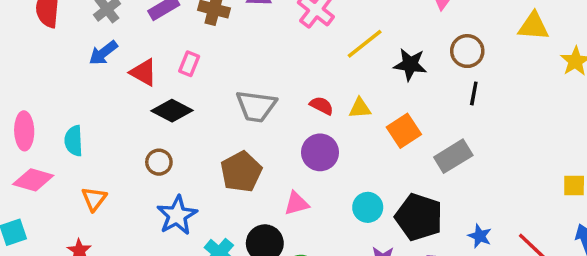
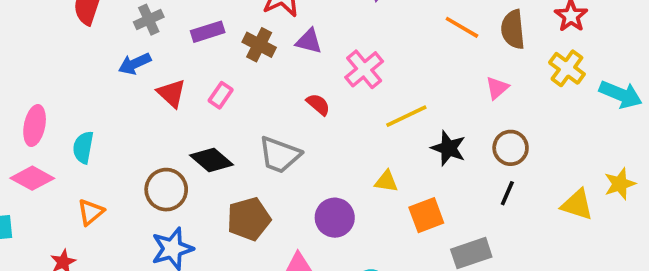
yellow triangle: (533, 26) -> (577, 205), moved
red semicircle: (322, 106) -> (318, 104), moved
black diamond: (172, 111) -> (212, 160), moved
brown circle: (159, 162) -> (166, 190), size x1.5

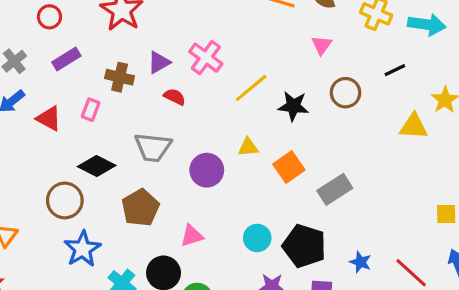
purple triangle: (309, 41) -> (159, 62), moved, turned -30
brown cross: (259, 45) -> (120, 77), moved
black line: (507, 193) -> (395, 70), moved, turned 55
purple circle: (335, 218) -> (207, 170), moved

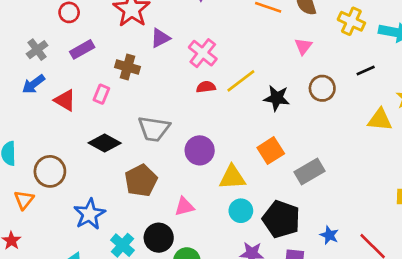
purple triangle: (159, 62) -> (160, 38), moved
red semicircle: (175, 97) -> (206, 87), moved, turned -36
yellow triangle: (248, 147) -> (232, 177), moved, size x1.5
brown circle: (65, 200) -> (50, 171), moved

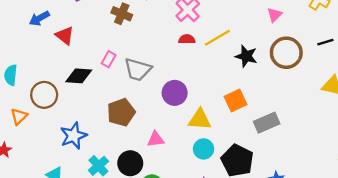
brown circle: (322, 88) -> (286, 53), size x1.4
pink rectangle: (101, 94) -> (109, 59), moved
black diamond: (105, 143) -> (79, 76), moved, turned -32

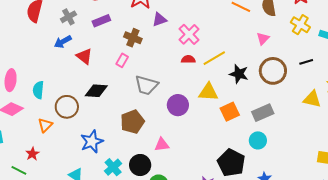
pink rectangle: (109, 59) -> (122, 60), moved
yellow triangle: (200, 119) -> (208, 92), moved
gray rectangle: (267, 123) -> (263, 113), moved
cyan circle: (204, 149) -> (258, 140), moved

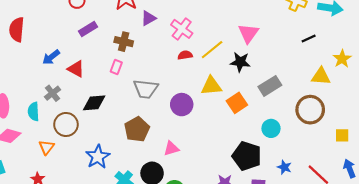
gray cross: (68, 17) -> (52, 93), moved
pink triangle: (263, 39) -> (248, 33), moved, size x1.5
brown circle: (273, 71) -> (310, 110), moved
gray rectangle: (263, 113) -> (270, 86), moved

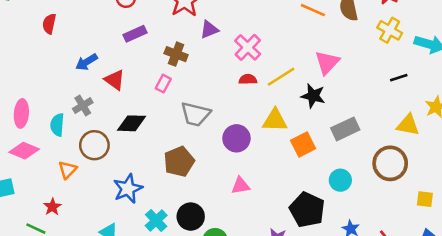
red semicircle: (17, 30) -> (49, 24), size x0.7
pink triangle: (171, 148) -> (240, 186), moved

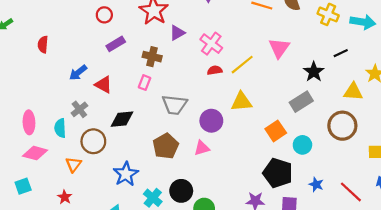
black star: (313, 96) -> (314, 72), moved, turned 30
orange square: (303, 144) -> (276, 131), moved
pink triangle: (240, 186) -> (202, 148), moved

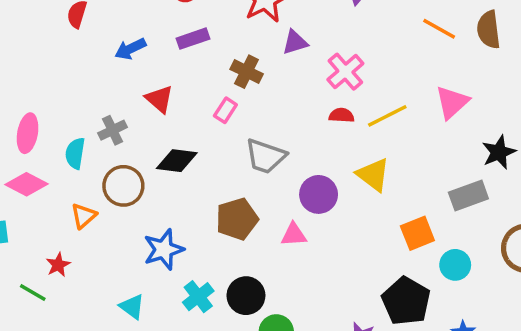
blue arrow: (78, 73) -> (130, 49), moved
yellow triangle: (241, 102) -> (373, 175), turned 30

